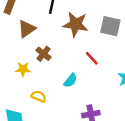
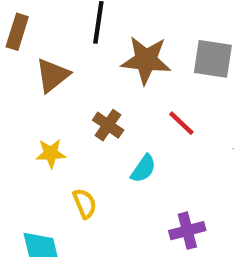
brown cross: (43, 54) -> (108, 125), moved
yellow semicircle: (39, 96) -> (85, 204), turned 48

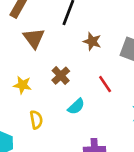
brown star: (146, 60) -> (92, 42), size x0.6
brown triangle: (53, 75) -> (34, 38), turned -40

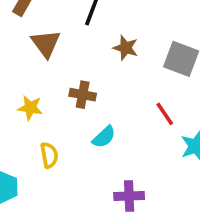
brown cross: (61, 76) -> (83, 95), turned -36
red line: (105, 84) -> (165, 114), moved

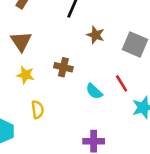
brown triangle: (46, 44) -> (21, 41), moved
cyan semicircle: (104, 137) -> (94, 91), moved, turned 84

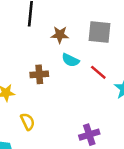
cyan semicircle: (94, 91) -> (70, 60), moved

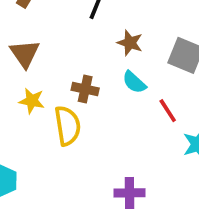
yellow semicircle: (28, 122) -> (68, 126), moved, size x1.5

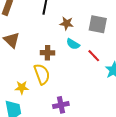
yellow star: (32, 101) -> (22, 88), moved
purple cross: (129, 193) -> (61, 105), moved

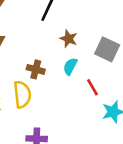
cyan semicircle: (73, 44) -> (70, 66), turned 72

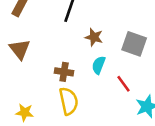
yellow semicircle: (22, 94) -> (69, 101), moved

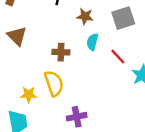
gray square: (134, 44) -> (123, 18), turned -30
yellow semicircle: (69, 101) -> (54, 83), moved

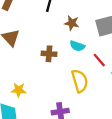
cyan semicircle: (92, 42) -> (77, 46), turned -88
yellow semicircle: (54, 83) -> (80, 81), moved

